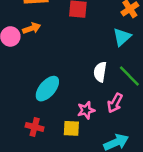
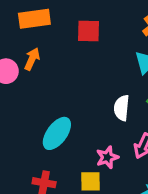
orange arrow: (32, 28) -> (32, 59), turned -42

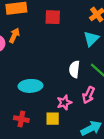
cyan ellipse: (57, 133) -> (30, 86), turned 50

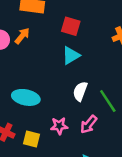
cyan triangle: (91, 39) -> (71, 55), moved
yellow square: (53, 119) -> (32, 139), moved

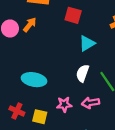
cyan triangle: (71, 55) -> (87, 43), moved
pink arrow: (89, 124) -> (91, 103), turned 42

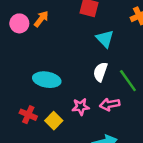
cyan triangle: (87, 43) -> (105, 39), turned -42
yellow square: (40, 117) -> (54, 121), turned 32

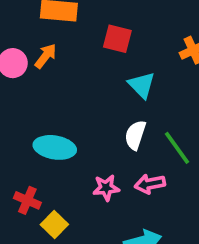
yellow square: (54, 121) -> (54, 225), moved

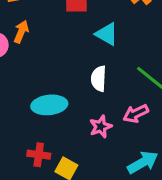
white semicircle: (135, 135) -> (99, 79), moved

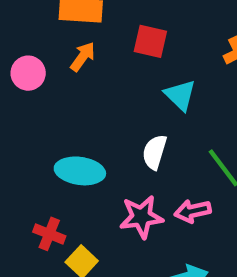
orange arrow: (21, 32) -> (83, 57), moved
pink star: (101, 127) -> (141, 217), size x1.4

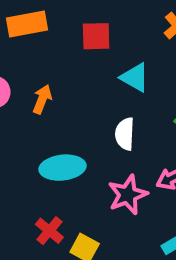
orange arrow: (83, 57) -> (42, 99), moved
red cross: (49, 234) -> (49, 231), turned 32

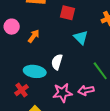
white semicircle: (125, 134) -> (57, 62), moved
red cross: (49, 231) -> (21, 90), moved

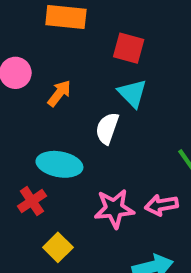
cyan triangle: (81, 37) -> (132, 93), moved
white semicircle: (57, 62) -> (107, 128), moved

